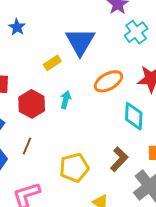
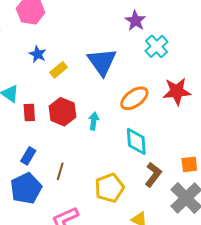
yellow rectangle: (52, 63) -> (59, 70), moved
red hexagon: (32, 104) -> (62, 112), moved
cyan diamond: (134, 116) -> (136, 141), moved

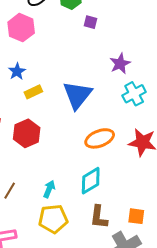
cyan arrow: (94, 121) -> (49, 189), moved
cyan diamond: (136, 141) -> (91, 181), turned 48
brown L-shape: (153, 175) -> (99, 217), turned 135

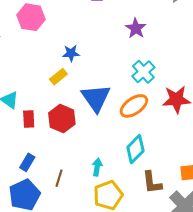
blue star: (17, 71) -> (71, 53), moved, turned -30
cyan cross: (134, 94) -> (143, 72), moved
blue triangle: (77, 95) -> (96, 98), moved

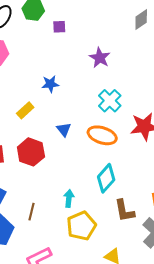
blue star: (71, 53) -> (50, 84), moved
blue triangle: (96, 98) -> (64, 129), size x0.5
orange ellipse: (134, 106) -> (102, 135), turned 56

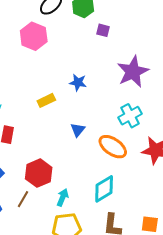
purple star: (100, 58) -> (133, 72), size x1.5
red hexagon: (31, 152) -> (39, 173), moved

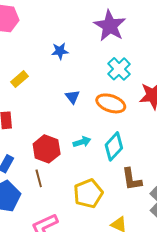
yellow rectangle: (46, 100) -> (19, 79), moved
cyan arrow: (63, 197) -> (82, 142), moved, turned 66
brown line: (23, 199) -> (39, 178), turned -30

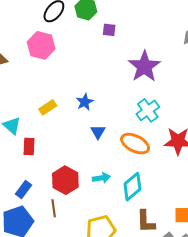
blue star: (60, 51) -> (85, 102), moved, turned -30

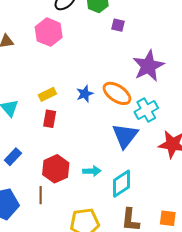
blue triangle: (98, 132) -> (125, 136), moved, size x1.8
orange ellipse: (135, 144) -> (117, 93), moved
red rectangle: (29, 146) -> (50, 119), moved
blue rectangle: (23, 190) -> (13, 157), moved

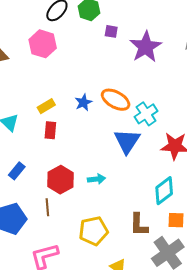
purple star: (148, 66) -> (146, 47), moved
cyan diamond: (122, 184) -> (164, 191), moved

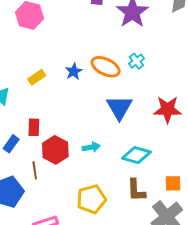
cyan cross: (146, 114) -> (136, 61), moved, size x0.7
red rectangle: (50, 130) -> (34, 127), moved
cyan diamond: (164, 191) -> (136, 155), moved, turned 56
brown line: (47, 207) -> (35, 170), moved

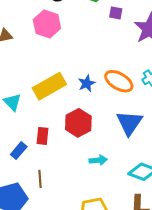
yellow rectangle: (37, 77) -> (49, 86), size x1.8
red hexagon: (55, 150) -> (78, 123), moved

